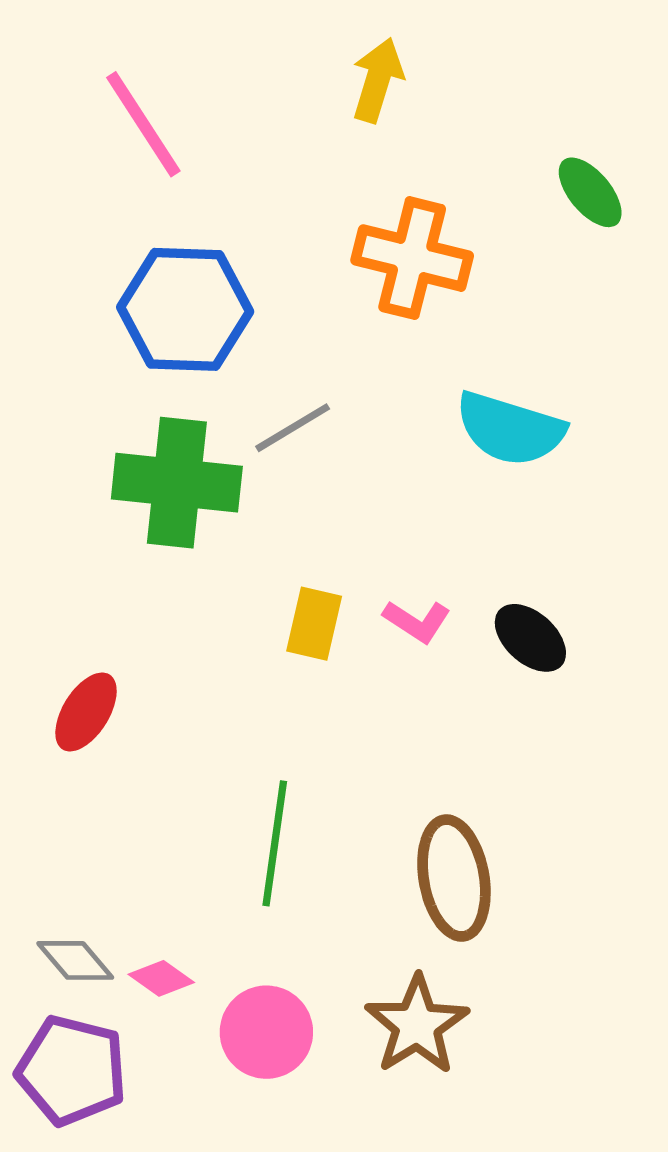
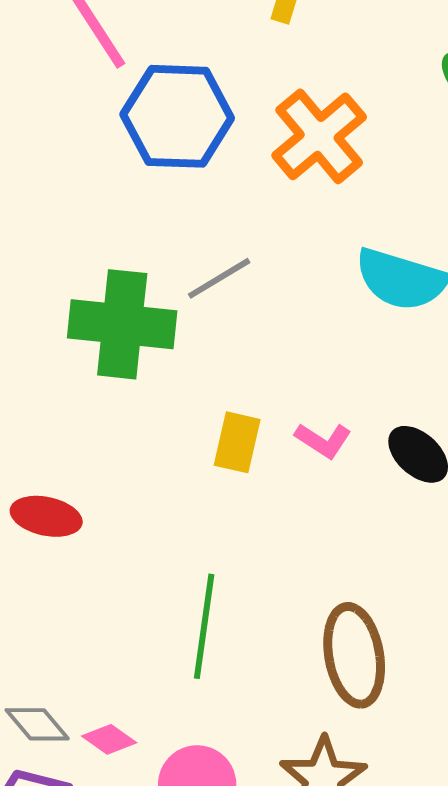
orange cross: (412, 258) -> (319, 136), turned 36
blue hexagon: (185, 309) -> (177, 116), moved
red ellipse: (86, 712) -> (46, 516), turned 70

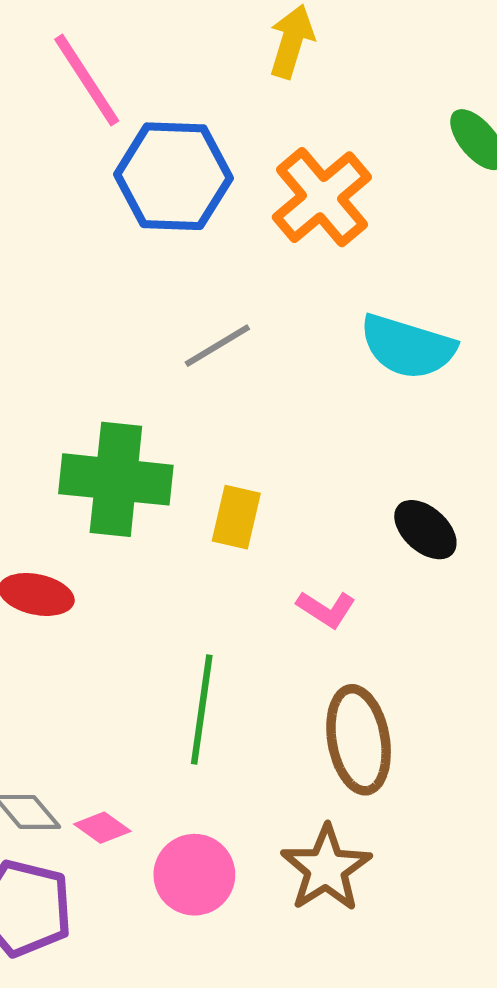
green cross: (122, 324) -> (116, 479), moved
pink L-shape: (323, 440) -> (326, 609), moved

